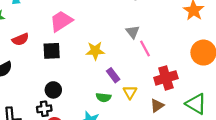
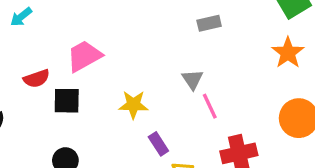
red semicircle: (20, 39) -> (37, 79), moved

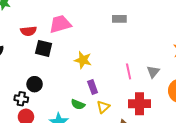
gray rectangle: (209, 23) -> (119, 19), moved
gray triangle: (192, 80) -> (153, 72), moved

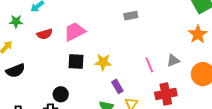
red semicircle: (28, 31) -> (45, 34), moved
black square: (44, 48) -> (76, 61), moved
gray triangle: (153, 72) -> (173, 61), turned 40

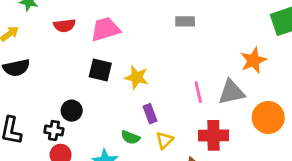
orange star: (198, 34) -> (253, 60), moved
gray triangle: (173, 61) -> (231, 92), size x1.5

